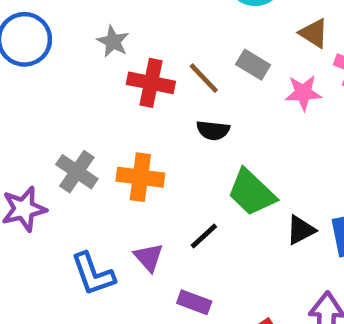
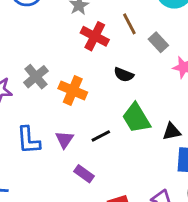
brown line: (204, 78) -> (129, 24), moved
black triangle: (301, 230) -> (172, 132), moved

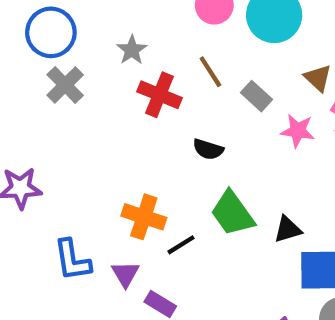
gray cross: (36, 77) -> (65, 85), moved
orange cross: (73, 90) -> (144, 217), moved
purple triangle: (64, 139) -> (125, 274), moved

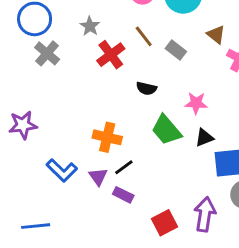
red cross: (159, 95) -> (111, 55), turned 36
pink star: (298, 131) -> (196, 103), moved
black line: (181, 245) -> (124, 167), moved
blue L-shape: (72, 260) -> (62, 170), turned -32

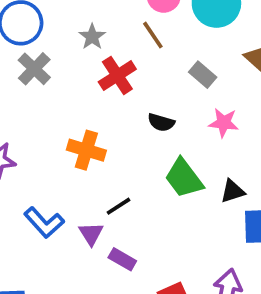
brown line: (144, 36) -> (153, 35), moved
pink star: (196, 103) -> (224, 123), moved
orange cross: (107, 137) -> (86, 150), moved
black line: (124, 167) -> (118, 206), moved

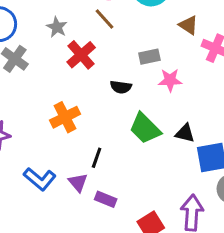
gray rectangle: (203, 75) -> (149, 57), moved, turned -45
orange cross: (86, 150) -> (65, 117), turned -36
black triangle: (233, 191) -> (185, 133), turned 40
black line: (118, 206) -> (97, 158), turned -30

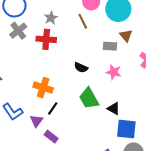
brown triangle: (189, 25) -> (126, 36), moved
red cross: (81, 55) -> (46, 39), moved, turned 30
gray rectangle: (149, 57) -> (110, 46), moved
orange cross: (65, 117) -> (43, 88), moved, turned 30

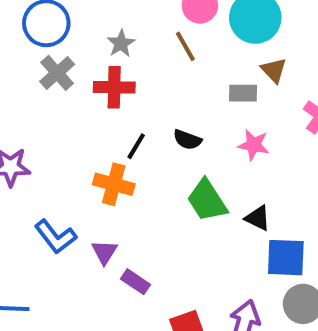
black line: (53, 108) -> (136, 146), moved

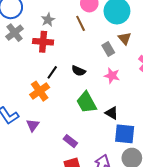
gray rectangle: (243, 93) -> (108, 49), turned 56
orange cross: (114, 184) -> (40, 91), turned 36
purple rectangle: (136, 282) -> (70, 141), moved

